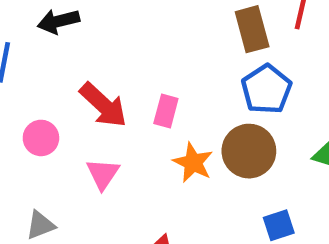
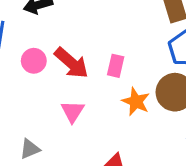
pink circle: (41, 138) -> (34, 61), moved

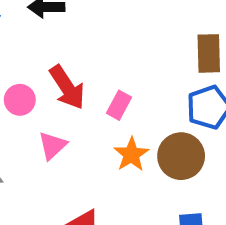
pink circle: (34, 61) -> (20, 100), moved

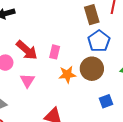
orange star: (131, 154) -> (67, 74), turned -30

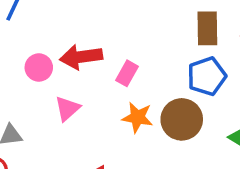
red arrow: (27, 50) -> (81, 57), turned 115

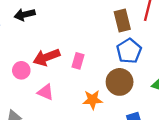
pink triangle: (67, 109) -> (46, 92), turned -42
orange star: (137, 117) -> (93, 100), moved

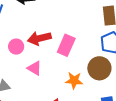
pink rectangle: (78, 61) -> (66, 45), size x1.5

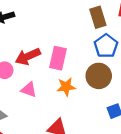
orange star: (74, 80) -> (66, 87), moved

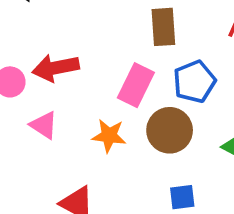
brown rectangle: (98, 17) -> (163, 27), moved
pink rectangle: (58, 58) -> (136, 85), moved

